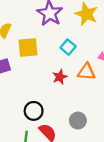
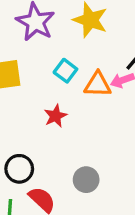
orange triangle: (87, 72) -> (98, 85), moved

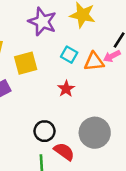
gray circle: (86, 180) -> (95, 133), size x1.6

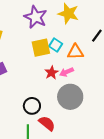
pink arrow: (112, 56) -> (67, 72), moved
yellow square: (26, 63) -> (41, 48), moved
gray circle: (95, 133) -> (70, 97), moved

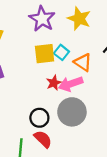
orange triangle: (75, 52) -> (83, 62), turned 30
pink arrow: (67, 72) -> (71, 84), size x1.5
black circle: (32, 106) -> (39, 118), moved

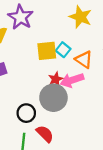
purple star: (42, 19) -> (20, 17), moved
gray circle: (72, 112) -> (53, 98), moved
black circle: (39, 118) -> (26, 113), moved

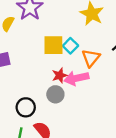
orange triangle: (84, 59) -> (91, 58), turned 30
gray circle: (53, 98) -> (55, 94), size x0.6

